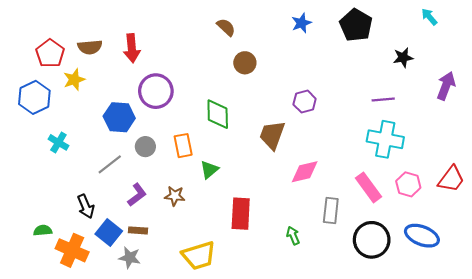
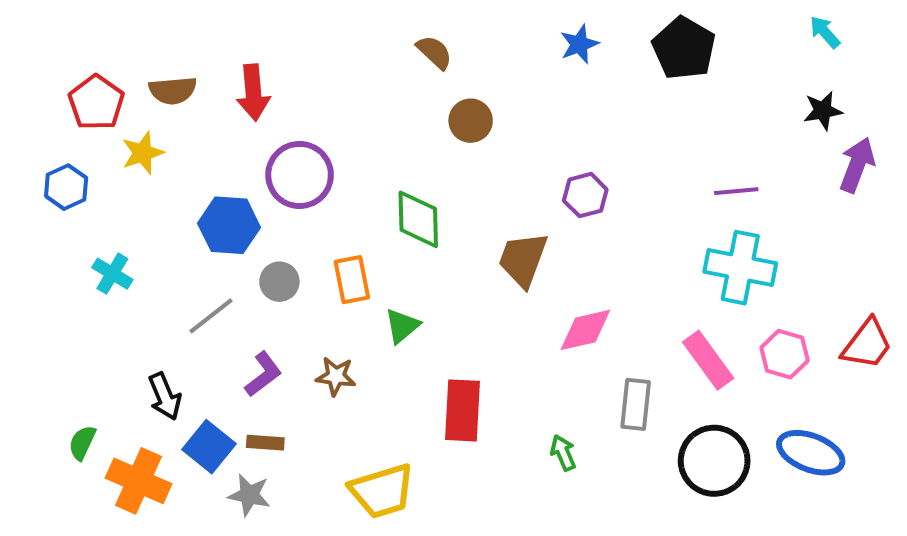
black star: (403, 58) -> (823, 111), moved
blue hexagon: (34, 97) -> (66, 187), size x0.7
green semicircle: (43, 230) -> (82, 443), turned -60

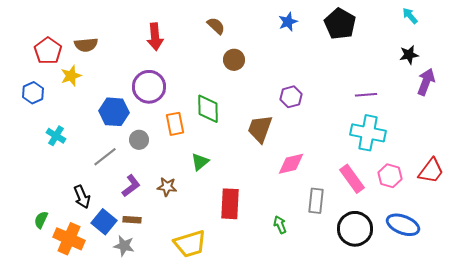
red arrow: (253, 92) -> (155, 37), moved
orange rectangle: (352, 280) -> (175, 124), moved

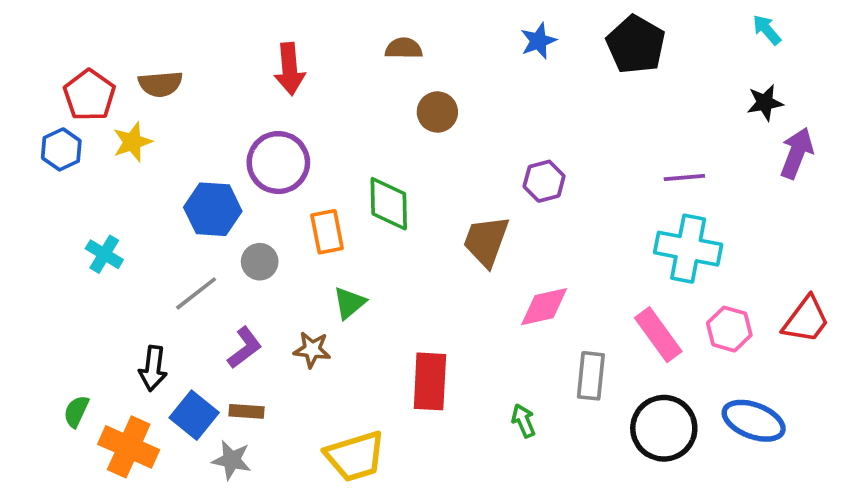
brown semicircle: (216, 26) -> (404, 48), turned -42
blue hexagon: (33, 93) -> (61, 149), moved
green triangle: (200, 162) -> (349, 303), moved
black arrow: (82, 197) -> (153, 368), turned 30

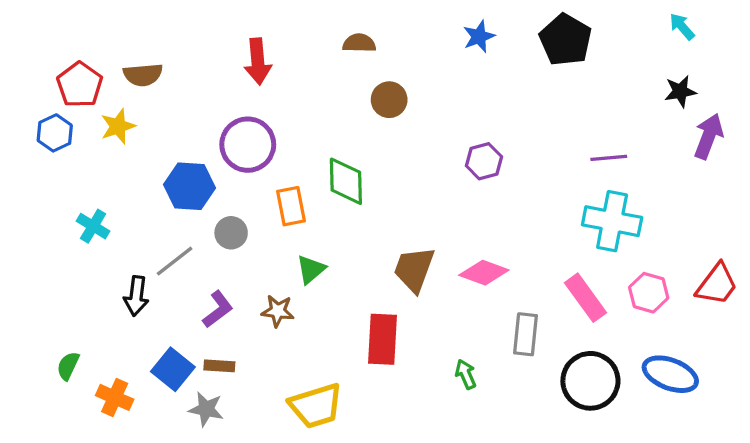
brown trapezoid: (486, 241) -> (414, 269), moved
pink diamond: (544, 307) -> (484, 273), turned 33
black arrow: (153, 368) -> (136, 296), moved
orange cross: (129, 447) -> (115, 397), size x0.7

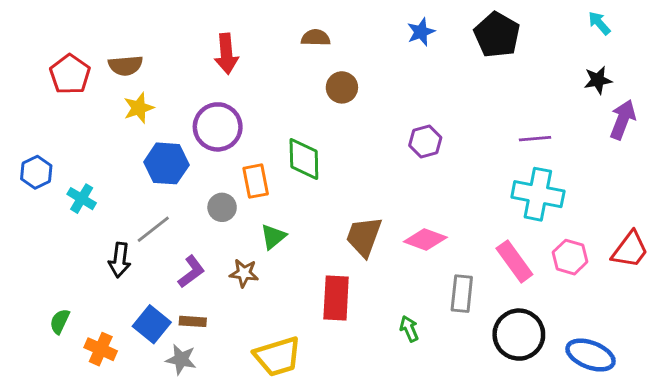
yellow star: (118, 126) -> (139, 108), moved
blue hexagon: (55, 133) -> (36, 172), moved
gray circle: (231, 233) -> (222, 207), moved
blue ellipse: (670, 374) -> (591, 355), moved

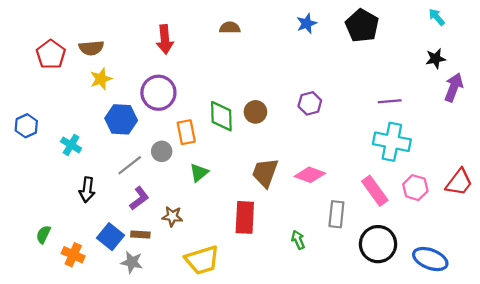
brown circle: (342, 87) -> (255, 112), moved
cyan cross: (82, 199) -> (71, 145), moved
gray line: (153, 229) -> (130, 165), moved
brown star: (244, 273) -> (172, 216), moved

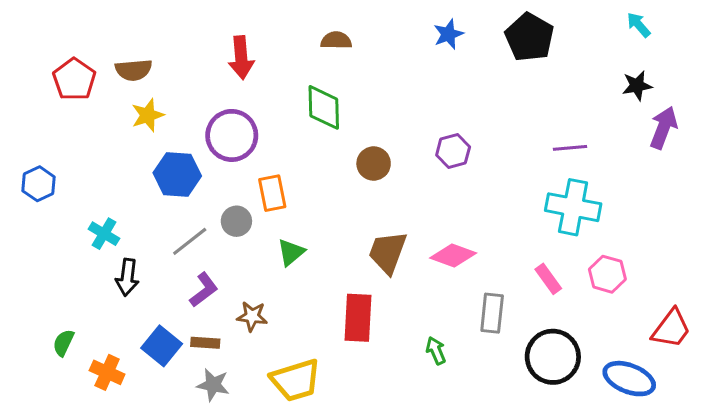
green diamond: (221, 116) -> (324, 107), moved
cyan cross: (71, 145) -> (104, 234), moved
red trapezoid: (459, 182) -> (671, 329), moved
pink rectangle: (375, 191) -> (548, 279), size x0.7
gray star: (132, 262) -> (213, 385), moved

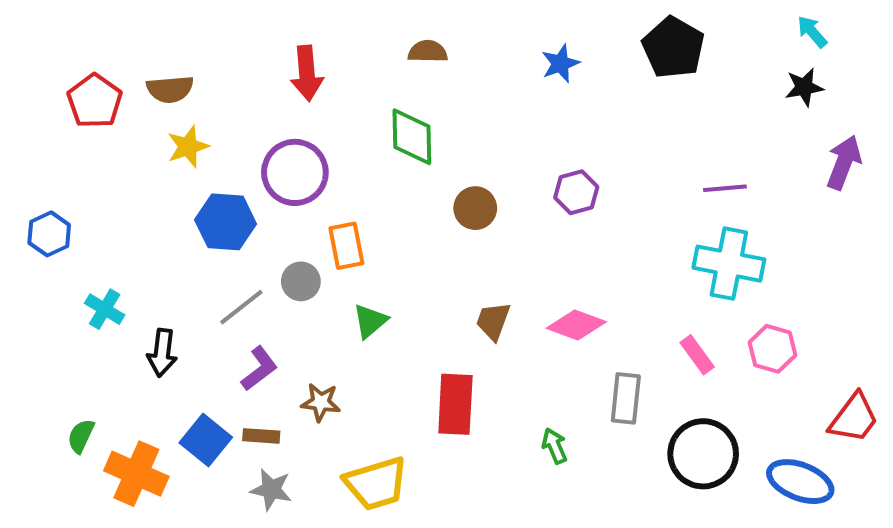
blue star: (448, 34) -> (560, 63), moved
black star: (637, 86) -> (804, 87), moved
cyan cross: (104, 234) -> (105, 309), moved
brown trapezoid: (388, 252) -> (493, 321), size x0.7
orange cross: (107, 372) -> (136, 474), size x1.4

